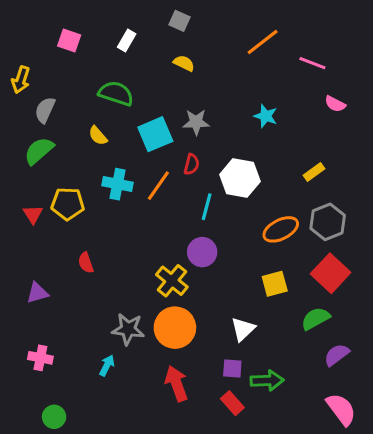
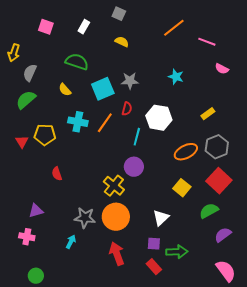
yellow square: (275, 284) -> (182, 188), turned -36
purple triangle: (37, 293) -> (36, 211), moved

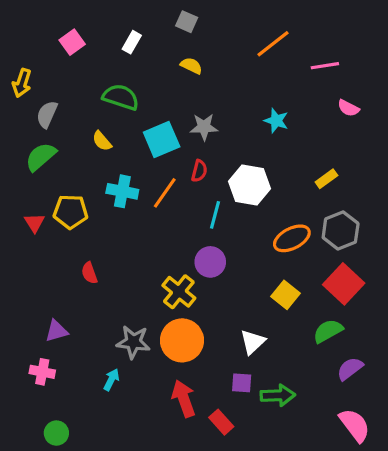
pink square: (46, 27) -> (72, 42), turned 35
pink line: (207, 42) -> (325, 66), turned -30
red rectangle: (154, 267) -> (221, 422), moved

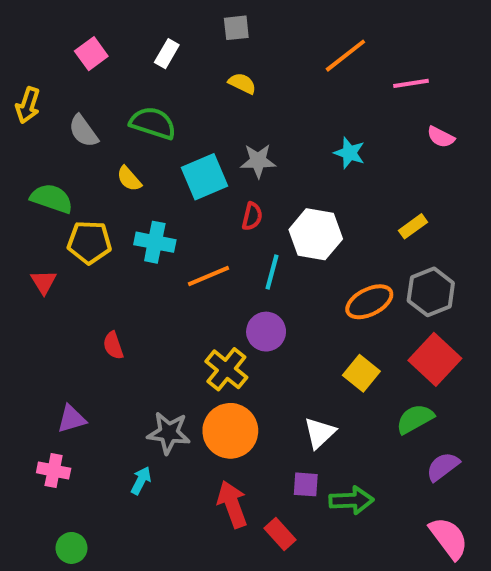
gray square: (187, 22) -> (236, 28), turned -30
gray semicircle: (47, 114) -> (83, 131), moved, turned -60
green semicircle: (41, 157) -> (52, 199), turned 60
orange line: (165, 193) -> (208, 276), moved, turned 32
yellow pentagon: (71, 212) -> (89, 242), moved

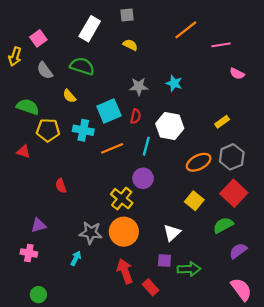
pink square: (91, 54) -> (38, 38), moved
white rectangle: (167, 54) -> (90, 29), size x1.6
cyan star: (349, 153) -> (174, 83), moved
cyan square: (205, 177) -> (109, 111), moved
red triangle: (44, 282) -> (23, 152), turned -40

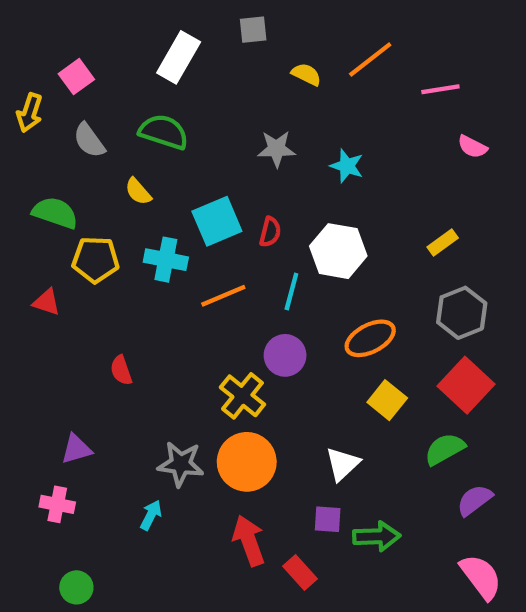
yellow semicircle: (130, 45) -> (306, 74), moved
gray star: (139, 86) -> (277, 149), moved
orange ellipse: (199, 162) -> (370, 338), moved

